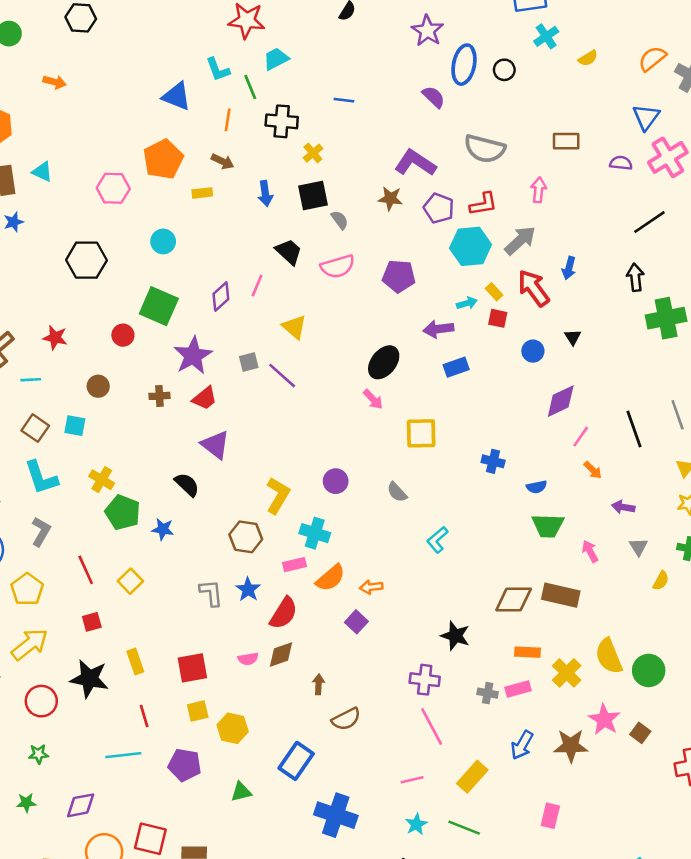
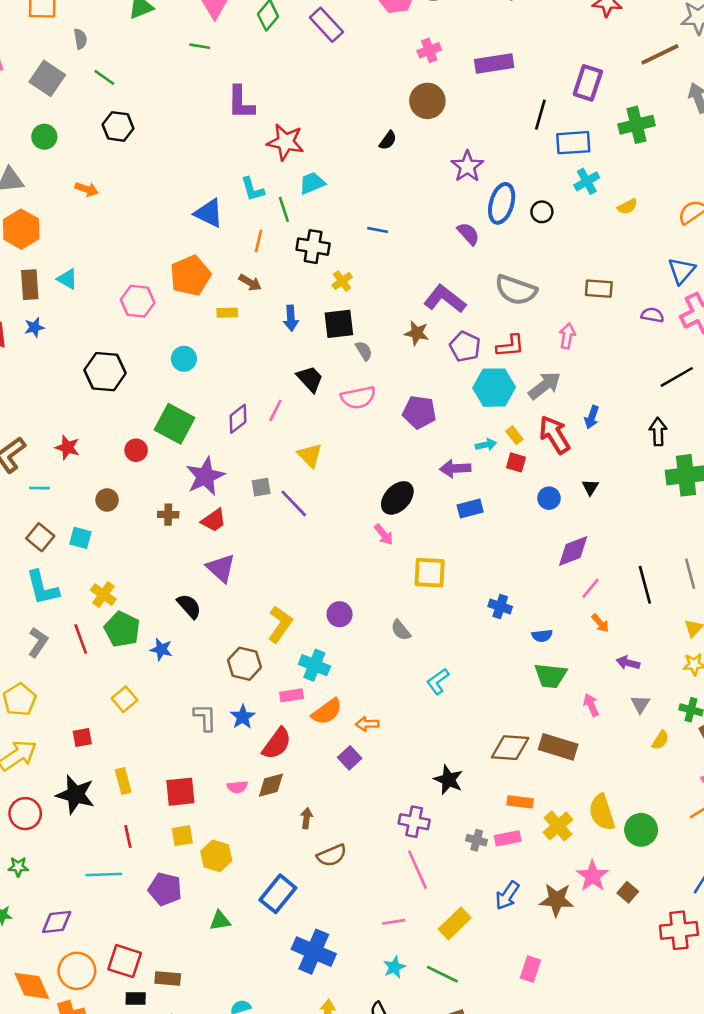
red line: (86, 570) -> (81, 639), moved

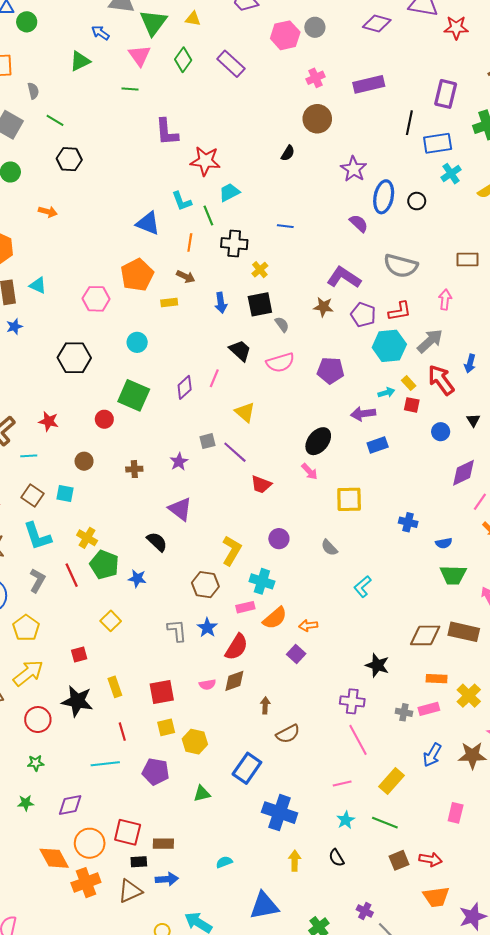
purple star: (205, 476) -> (179, 462), moved, size x0.6
red trapezoid: (214, 520) -> (261, 484), moved, turned 60

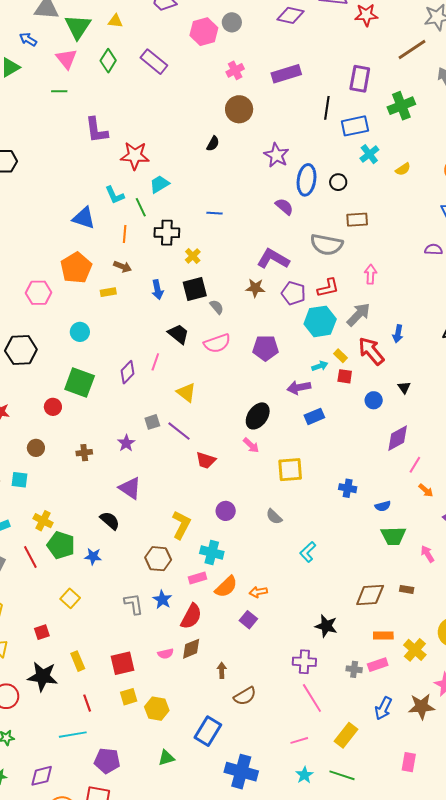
brown rectangle: (468, 259) -> (357, 220), moved
brown rectangle: (464, 632) -> (407, 589), size x0.5
purple pentagon: (156, 772) -> (107, 761), moved

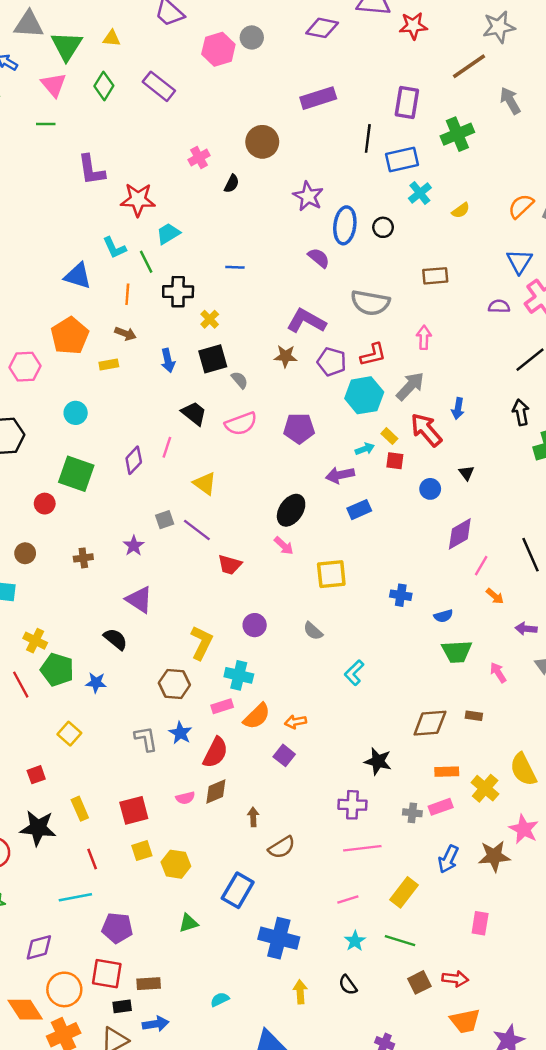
pink cross: (235, 70) -> (199, 158), moved
brown rectangle: (357, 220) -> (435, 276), moved
pink line: (312, 698) -> (362, 848), turned -64

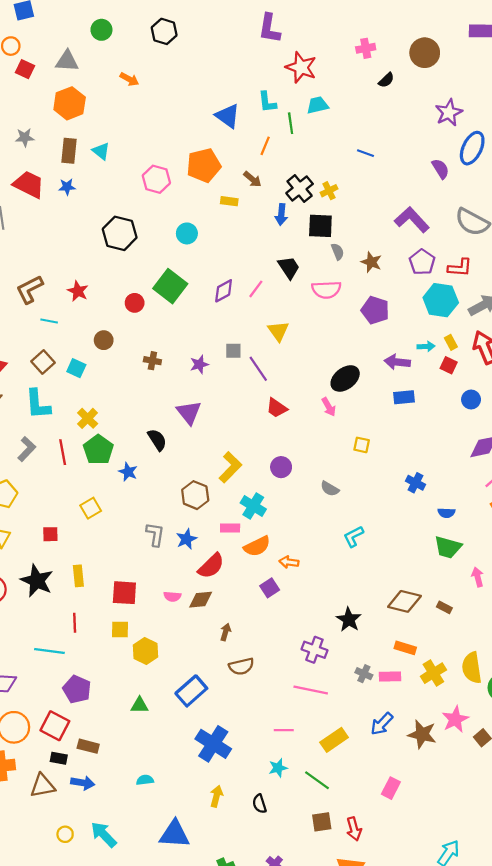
black cross: (178, 292) -> (300, 188), moved, turned 32
brown star: (286, 356) -> (371, 262), moved
yellow square: (331, 574) -> (362, 445), size x0.6
gray semicircle: (313, 631) -> (330, 489), turned -30
red arrow: (455, 979) -> (354, 829), turned 50

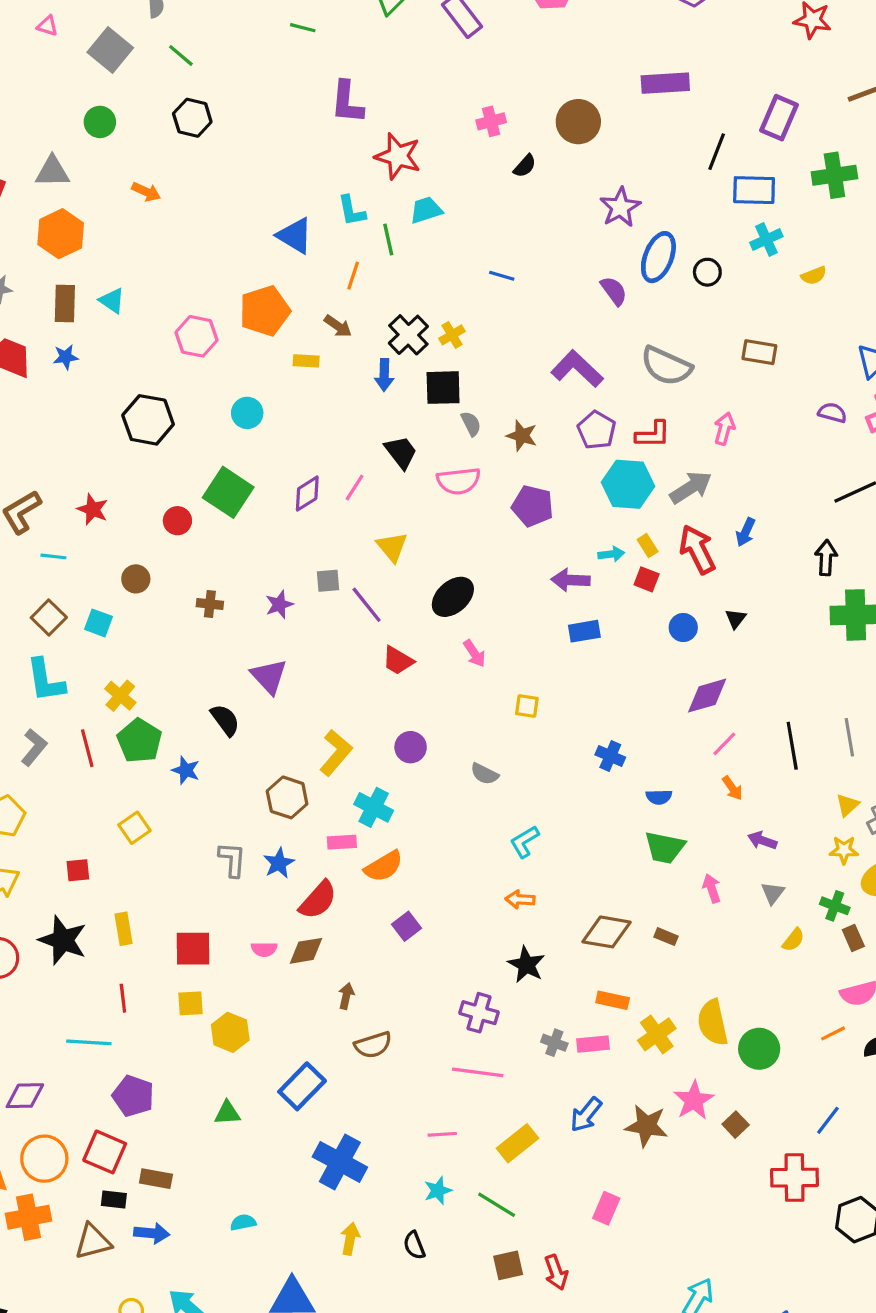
black ellipse: (345, 378) -> (453, 597), moved
orange arrow: (289, 562) -> (520, 899), moved

